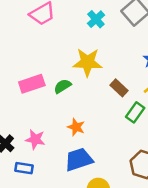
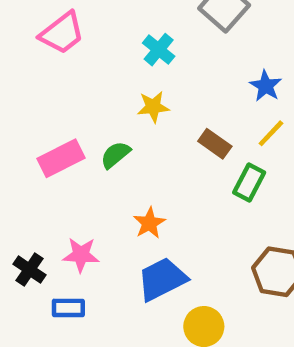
cyan cross: (96, 19) -> (159, 50), moved
yellow star: (88, 62) -> (153, 107), size x0.6
orange star: (76, 127) -> (149, 223), turned 30

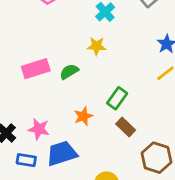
brown rectangle: (215, 144) -> (126, 127), moved
green rectangle: (249, 183) -> (117, 98), moved
blue trapezoid: (162, 279) -> (62, 153), moved

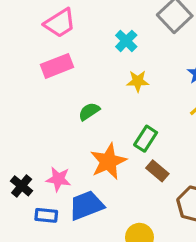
yellow star: (97, 46) -> (138, 81), moved
pink rectangle: (36, 69) -> (57, 66), moved
orange star: (83, 116) -> (108, 161), size x1.6

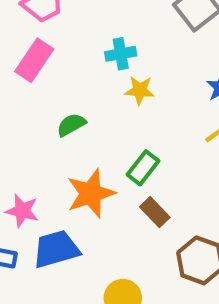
cyan cross: (126, 41) -> (121, 54), moved, turned 30
pink rectangle: (57, 66) -> (34, 60), turned -40

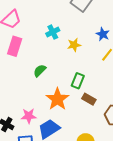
yellow star: (140, 90) -> (74, 45), moved

